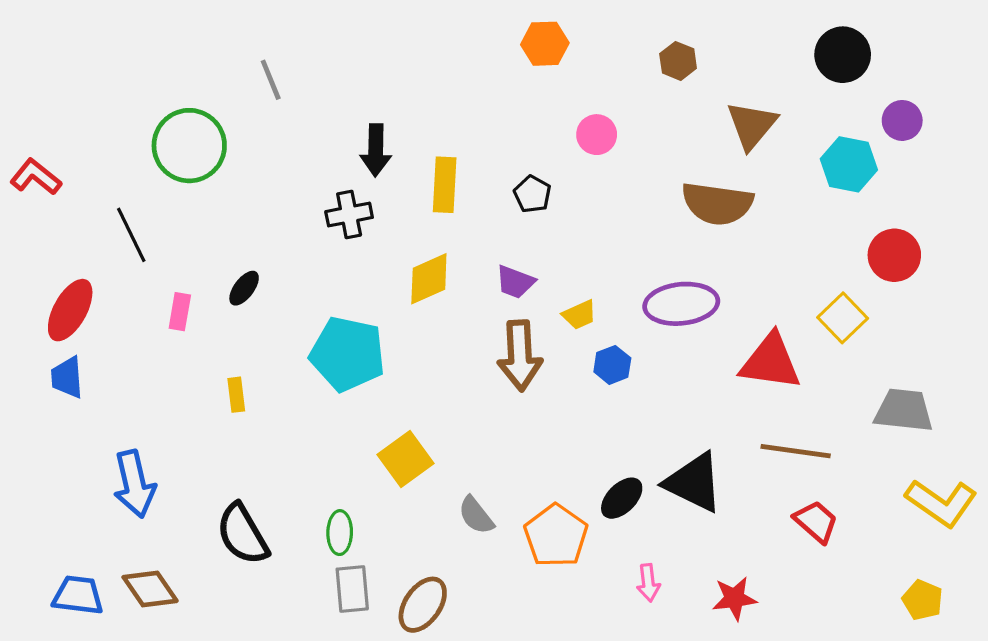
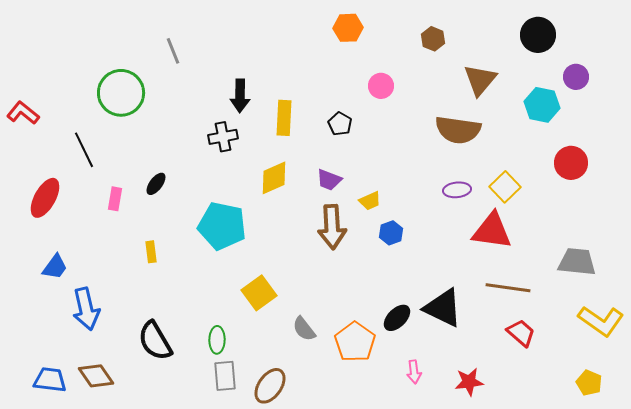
purple ellipse: (681, 304) -> (457, 190), moved, size x0.6
yellow square: (843, 318) -> (505, 187), moved
blue trapezoid: (67, 377) -> (55, 267), moved, turned -140

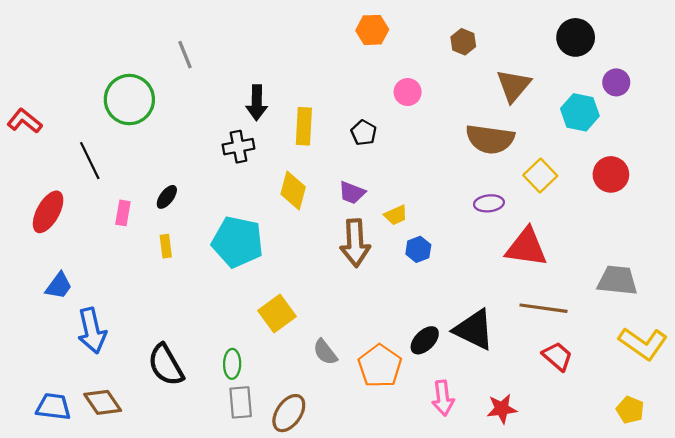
yellow diamond: (274, 178) -> (293, 190), turned -51
yellow square: (505, 187) -> (540, 176), moved
yellow rectangle: (151, 252) -> (166, 246), moved
pink arrow: (414, 372) -> (443, 398), size x1.4

